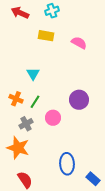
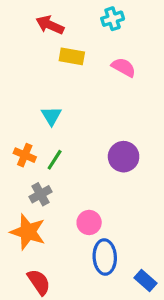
cyan cross: (52, 11) -> (113, 19), moved
red arrow: (20, 13) -> (50, 25), moved
pink circle: (53, 118) -> (89, 222), moved

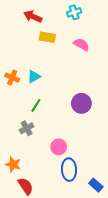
cyan triangle: (51, 116) -> (34, 76), turned 32
orange cross: (25, 155) -> (12, 78), moved
orange star: (28, 232) -> (13, 164), moved, size x0.7

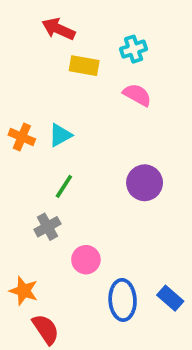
cyan cross: (74, 12) -> (134, 49), moved
pink semicircle: (81, 44) -> (137, 95), moved
pink circle: (59, 147) -> (86, 260), moved
blue rectangle: (96, 185) -> (170, 298), moved

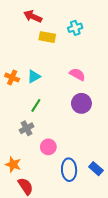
pink semicircle: (137, 95) -> (77, 74), moved

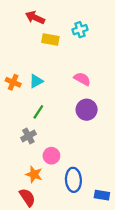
orange star: (13, 164) -> (34, 174), moved
blue rectangle: (96, 169) -> (102, 195), moved, turned -32

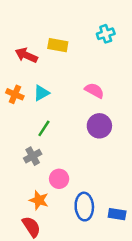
red arrow: (35, 18) -> (26, 55), moved
cyan cross: (80, 30) -> (106, 34), moved
blue rectangle: (102, 195) -> (117, 214), moved

